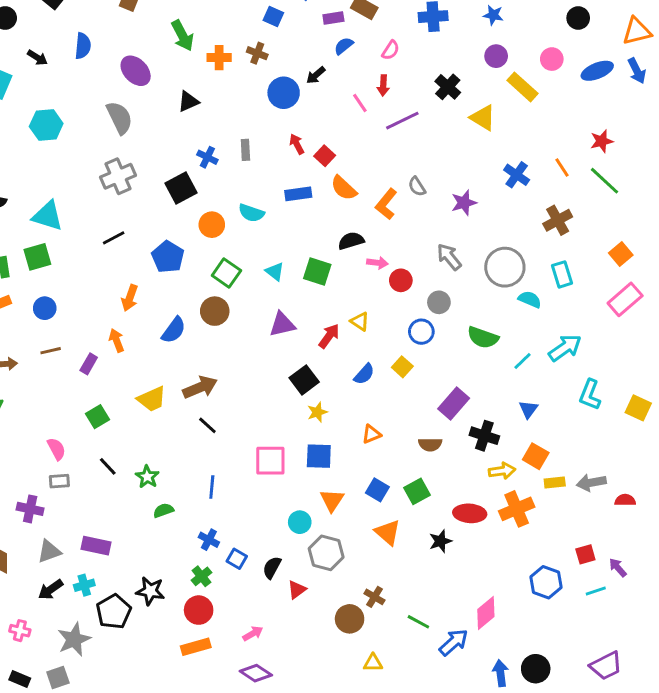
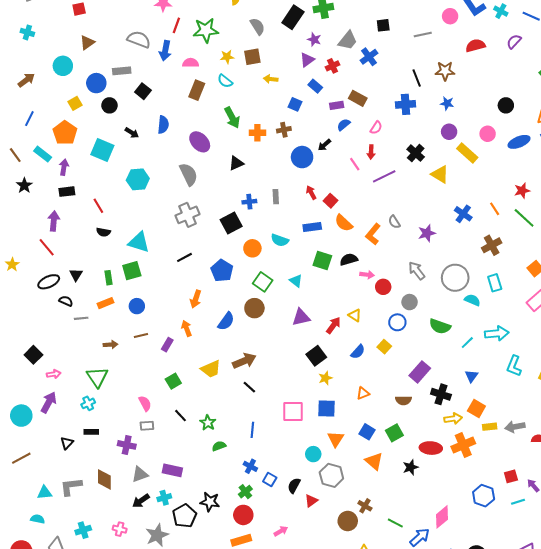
brown cross: (257, 53) -> (284, 130), turned -32
blue cross: (207, 157) -> (249, 202), turned -32
green square: (317, 272) -> (322, 260), moved
cyan arrow: (565, 348) -> (497, 333), turned 30

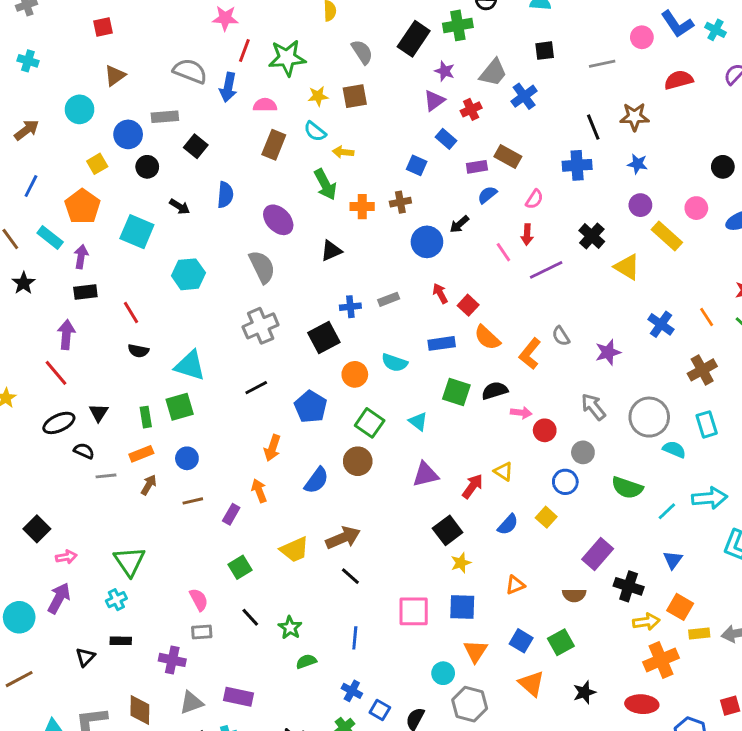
yellow arrow: (271, 79) -> (343, 152), moved
gray rectangle: (276, 197) -> (389, 299), turned 72
brown arrow: (110, 345) -> (149, 485), moved, turned -56
red ellipse: (431, 448) -> (642, 704), moved

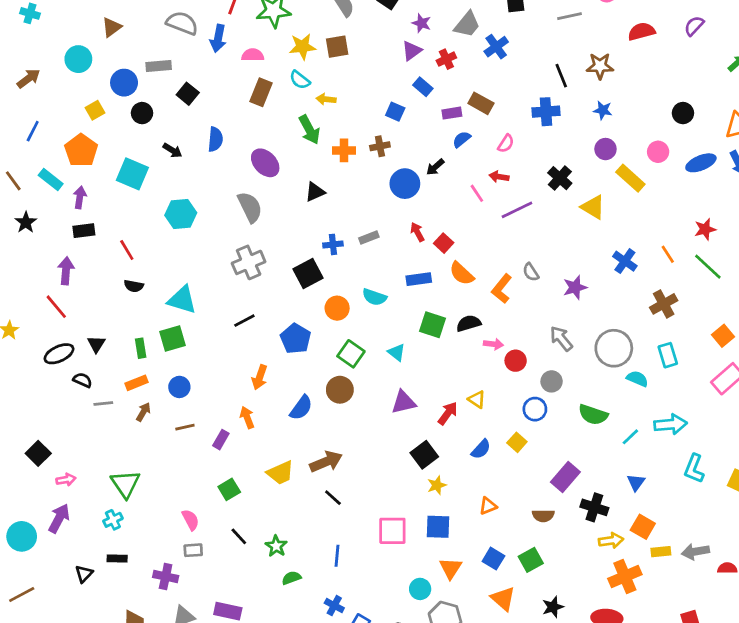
yellow star: (318, 96) -> (302, 47), size x1.4
red arrow: (527, 235) -> (499, 177), turned 96

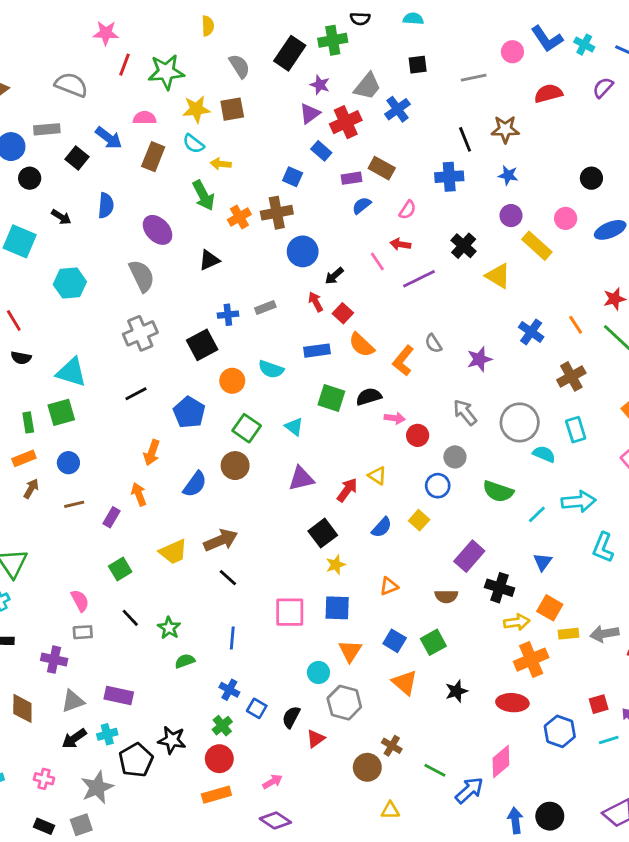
blue arrow: (218, 38) -> (109, 138), moved, turned -64
red cross: (446, 59) -> (346, 122), size x1.5
brown cross: (380, 146) -> (277, 213), size x1.5
orange cross: (344, 150) -> (239, 217), turned -30
black arrow: (435, 167) -> (334, 276), moved

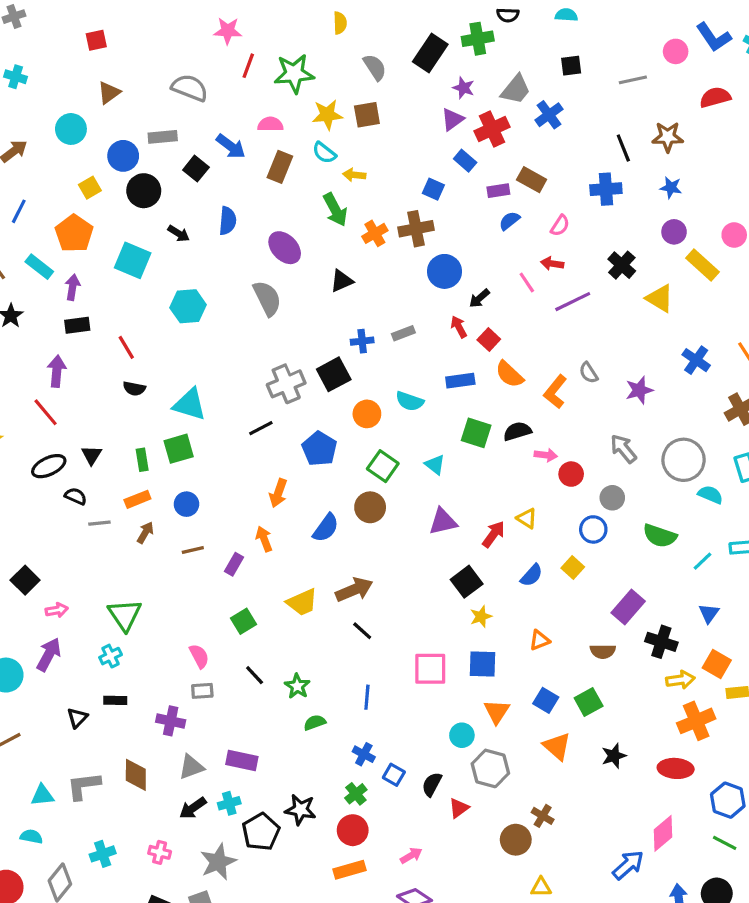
black circle: (30, 178) -> (144, 191), size x1.4
gray cross: (140, 333) -> (286, 384), moved
green line: (435, 770) -> (725, 843), moved

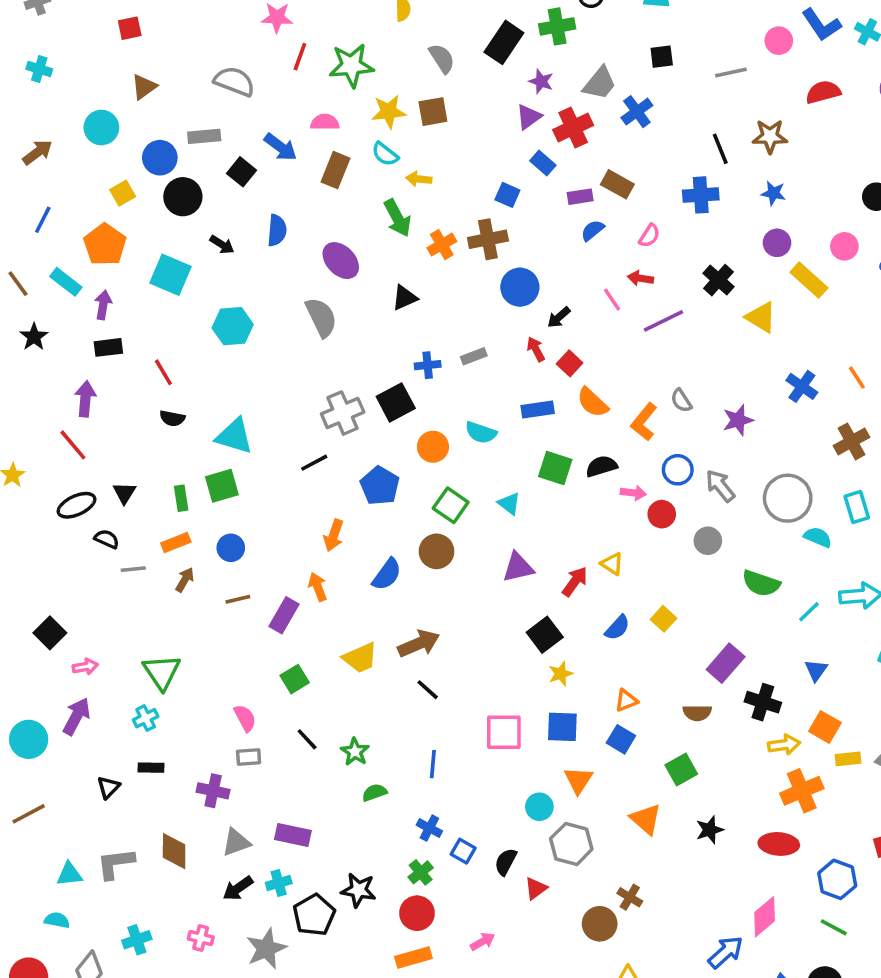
blue circle: (593, 529) -> (678, 470), moved
purple rectangle: (234, 564) -> (284, 615), size x1.4
blue square: (546, 700) -> (621, 739), moved

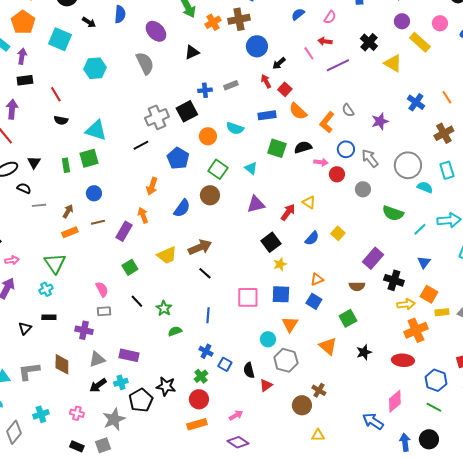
orange rectangle: (176, 543) -> (70, 232), moved
black semicircle: (506, 862) -> (249, 370), turned -42
blue arrow: (726, 952) -> (373, 421), turned -105

